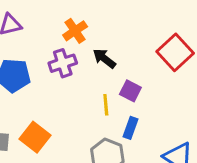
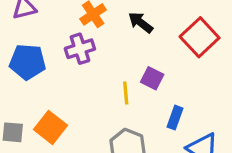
black arrow: (104, 59) -> (141, 23), moved
blue rectangle: (130, 128) -> (175, 118), moved

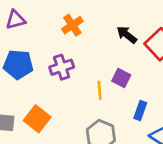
black arrow: (141, 23) -> (127, 35), moved
purple cross: (80, 49) -> (62, 67), moved

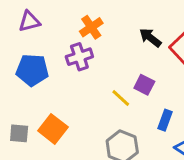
purple cross: (62, 67) -> (79, 57), moved
yellow line: (100, 90) -> (121, 98), turned -42

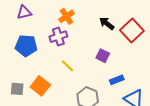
yellow line: (121, 98) -> (67, 66), moved
blue rectangle: (165, 120) -> (117, 80), turned 48

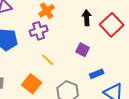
black arrow: (107, 23) -> (87, 18), turned 49
orange square: (40, 86) -> (32, 84), moved

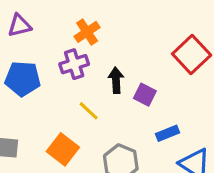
black arrow: (87, 18) -> (116, 80), moved

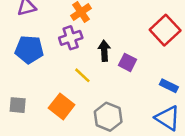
blue rectangle: (167, 133) -> (169, 86), moved, turned 48

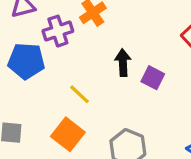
purple cross: (71, 38) -> (58, 31), moved
yellow line: (82, 75) -> (80, 94), moved

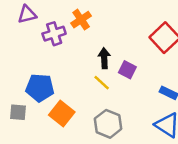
blue pentagon: (26, 61) -> (40, 88), moved
yellow line: (80, 94) -> (102, 83), moved

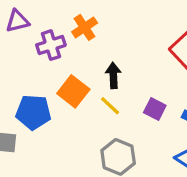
purple square: (127, 70) -> (155, 109), moved
orange square: (62, 113) -> (73, 91), moved

